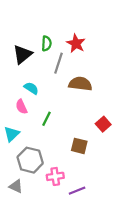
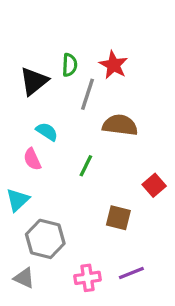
green line: (47, 119) -> (86, 166), moved
pink cross: (55, 176) -> (88, 278), moved
purple line: (77, 191) -> (131, 273), moved

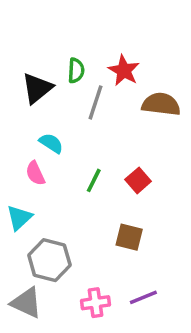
brown semicircle: (120, 125) -> (161, 104), moved
red square: (154, 185) -> (138, 180), moved
gray triangle: (24, 278) -> (26, 303), size x1.4

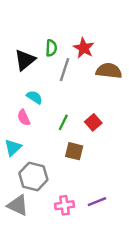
brown square: (129, 237) -> (74, 151), moved

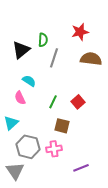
red star: (84, 48) -> (80, 32), moved, turned 30
gray triangle: (18, 205) -> (15, 171), turned 30
pink cross: (64, 205) -> (54, 149), moved

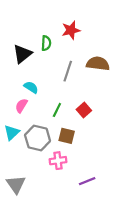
red star: (80, 32) -> (71, 30), moved
gray line: (54, 58) -> (68, 71), moved
pink semicircle: (20, 98) -> (21, 106), turned 56
gray hexagon: (28, 147) -> (38, 138), moved

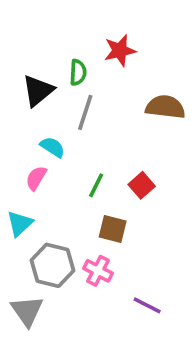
gray line: (68, 71) -> (85, 112), moved
gray hexagon: (38, 138) -> (52, 265), moved
pink cross: (58, 161) -> (98, 271), turned 35
purple line: (87, 181) -> (147, 305), turned 49

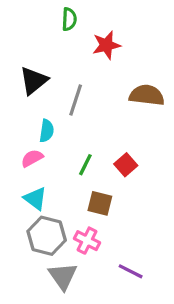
green semicircle: (78, 72) -> (69, 19), moved
cyan semicircle: (52, 147) -> (47, 131), turned 65
pink semicircle: (36, 178) -> (32, 158), turned 30
cyan triangle: (20, 223) -> (35, 199), moved, turned -40
gray triangle: (27, 311) -> (63, 276), moved

